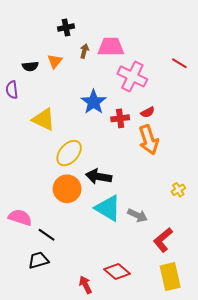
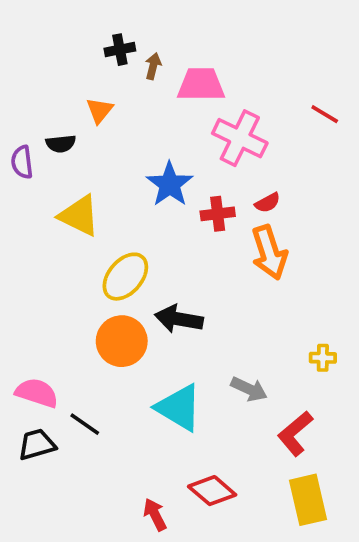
brown arrow: (84, 51) -> (153, 66), moved
black semicircle: (30, 66) -> (61, 144), moved
yellow cross: (178, 190) -> (323, 358), moved, turned 32
cyan triangle: (108, 208) -> (179, 408), moved
black trapezoid: (38, 260) -> (37, 444), moved

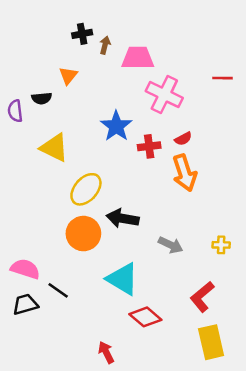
red line: (325, 114) -> (222, 78), turned -30
gray arrow: (249, 389) -> (171, 245), moved
red diamond: (212, 491) -> (145, 317), moved

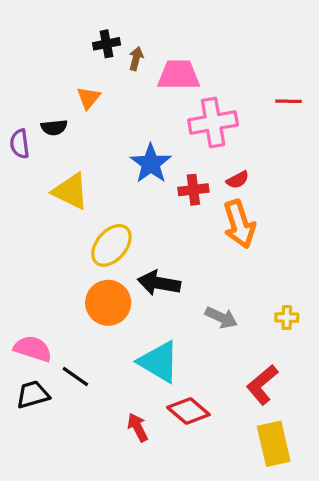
pink cross: (164, 95) -> (213, 122), turned -36
red arrow: (106, 352) -> (138, 427), moved

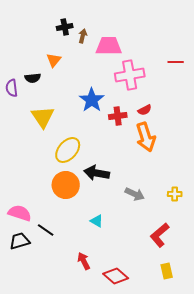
yellow triangle: (70, 191) -> (43, 117), turned 30
cyan triangle: (159, 362) -> (97, 221), size x0.5
red diamond: (188, 411) -> (116, 276), moved
yellow rectangle: (274, 444) -> (167, 271), size x0.6

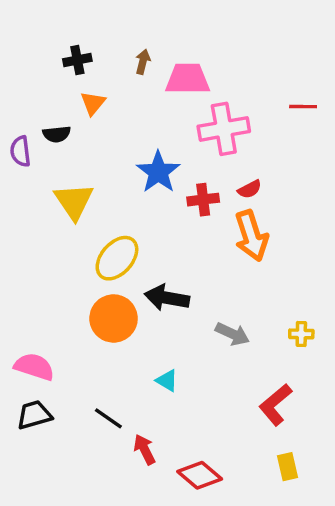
black cross: (65, 27) -> (77, 60), moved
black line: (46, 230) -> (108, 418), moved

